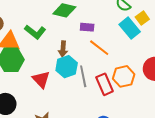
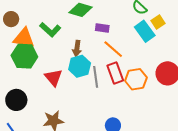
red rectangle: (105, 84) -> (115, 73), moved

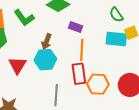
cyan rectangle: (145, 31) -> (116, 39), turned -60
orange line: (113, 49) -> (82, 50), turned 40
gray line: (96, 77) -> (56, 95), moved

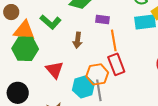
cyan hexagon: (45, 60) -> (83, 87), moved
orange hexagon: (98, 84) -> (97, 74), moved

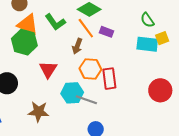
orange line: (114, 40) -> (86, 28), moved, turned -40
orange hexagon: (97, 74) -> (90, 69), moved
gray line: (99, 90) -> (86, 100), turned -75

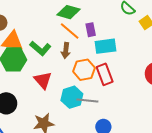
green L-shape: (55, 22) -> (40, 48), moved
purple rectangle: (106, 32) -> (91, 30), turned 72
cyan rectangle: (147, 44) -> (106, 46), moved

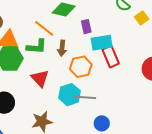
orange line: (70, 31) -> (44, 28), moved
green L-shape: (40, 48) -> (37, 47), turned -35
red rectangle: (105, 74) -> (111, 57), moved

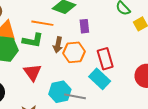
orange line: (44, 28) -> (42, 23), turned -35
cyan rectangle: (102, 43) -> (100, 79), moved, turned 45
orange hexagon: (81, 67) -> (74, 52), moved

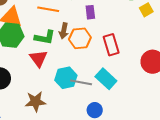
green L-shape: (33, 40) -> (45, 37), moved
cyan rectangle: (100, 79) -> (106, 79), moved

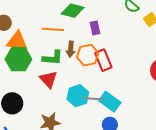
red rectangle: (111, 45) -> (103, 60), moved
cyan rectangle: (106, 79) -> (110, 102), moved

